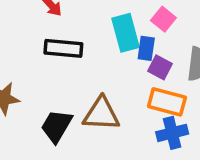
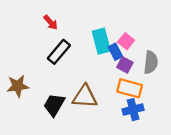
pink square: (163, 19) -> (126, 41), moved
black rectangle: (63, 48) -> (59, 52), turned -55
blue rectangle: (146, 48) -> (115, 52), turned -35

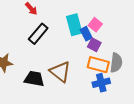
gray semicircle: (151, 62) -> (116, 63), moved
brown triangle: (85, 97) -> (60, 72), turned 35
black trapezoid: (54, 105) -> (34, 79), turned 70

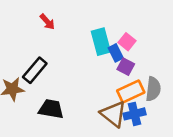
black rectangle: (38, 34) -> (35, 70), moved
orange rectangle: (98, 65) -> (131, 92), turned -40
brown triangle: (60, 72) -> (113, 114), moved

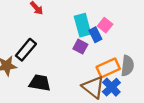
purple square: (126, 67) -> (80, 47), moved
blue cross: (135, 114) -> (111, 87), turned -30

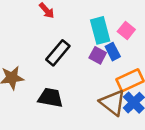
blue rectangle: (95, 35) -> (113, 52), moved
black rectangle: (26, 50) -> (58, 53), moved

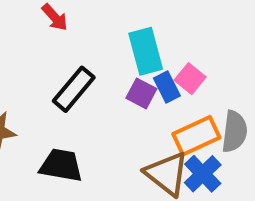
pink square: (126, 30) -> (190, 79), moved

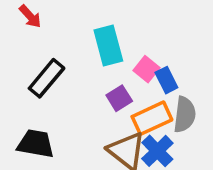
blue rectangle: (167, 87) -> (166, 80), moved
purple square: (141, 93) -> (119, 98), moved, turned 30

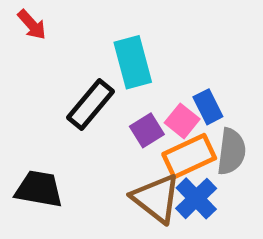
pink square: (146, 69) -> (182, 121), moved
black rectangle: (47, 78) -> (91, 105), moved

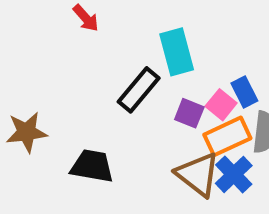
purple square: (147, 130) -> (189, 113), turned -36

